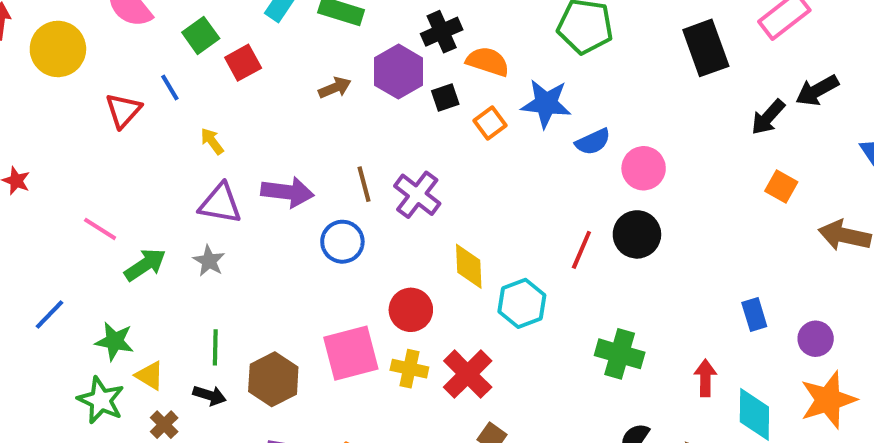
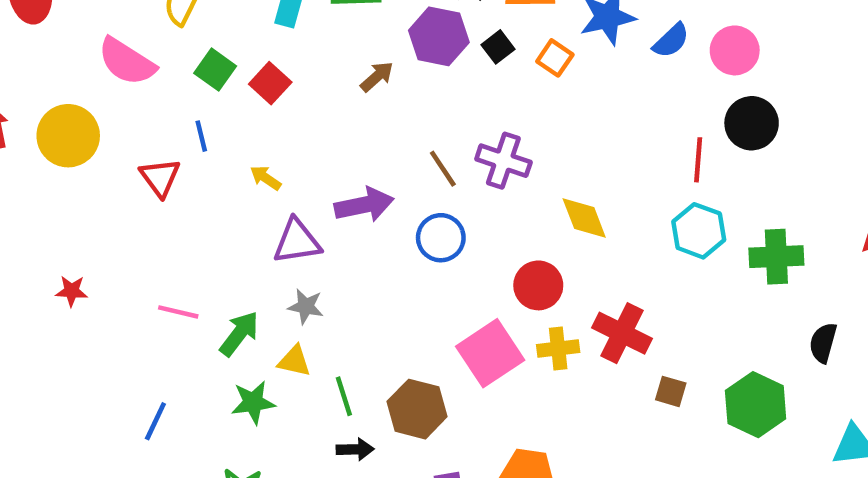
blue line: (170, 87) -> (201, 136), turned 36
cyan hexagon: (522, 303) -> (699, 231), moved
green star: (114, 341) -> (253, 402), moved
yellow triangle: (150, 375) -> (294, 361), moved

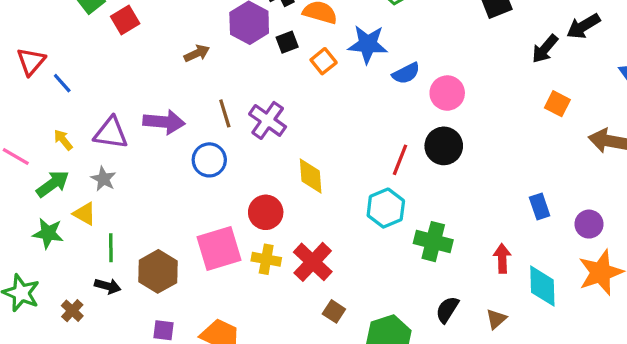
brown arrow: (377, 77) -> (197, 53), moved
blue line: (201, 136) -> (62, 83), moved, turned -45
yellow arrow: (266, 178) -> (63, 140), moved

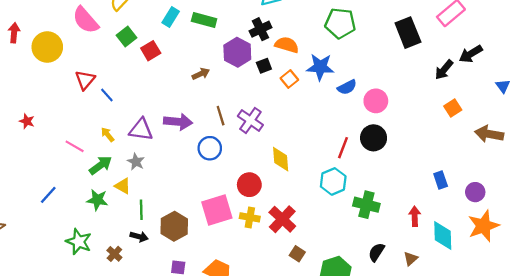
orange square: (557, 104) -> (453, 108), turned 30

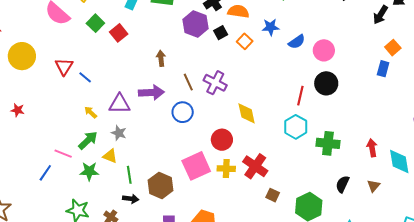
yellow circle: (47, 47) -> (22, 56), moved
blue star: (320, 67) -> (271, 27), size x0.7
brown arrow: (201, 74) -> (161, 58), moved, turned -63
pink line: (75, 146) -> (63, 154), moved
blue rectangle: (441, 180) -> (383, 69), moved, turned 42

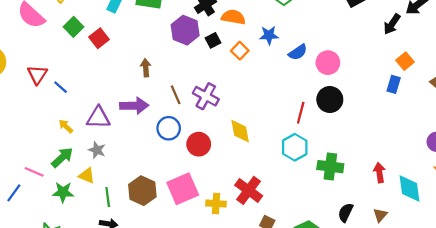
red circle: (222, 140) -> (199, 144), moved
yellow cross: (226, 169) -> (216, 204), moved
brown hexagon: (160, 185) -> (142, 191), moved

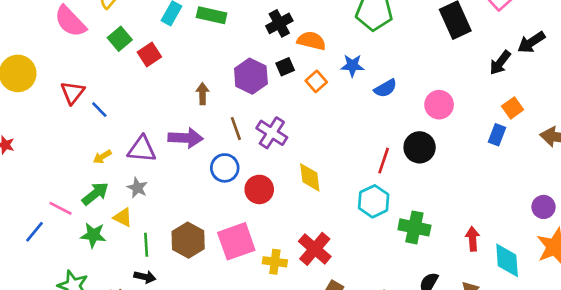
purple hexagon: (185, 30) -> (251, 76), moved
pink circle: (328, 63) -> (439, 105), moved
yellow arrow: (66, 126) -> (102, 157), turned -80

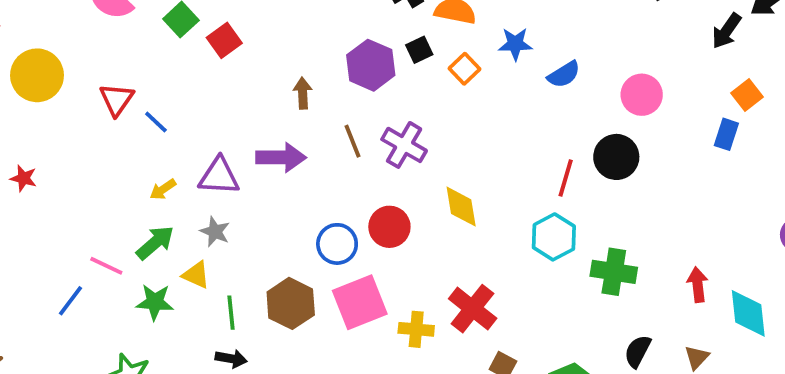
blue circle: (225, 168) -> (337, 244), moved

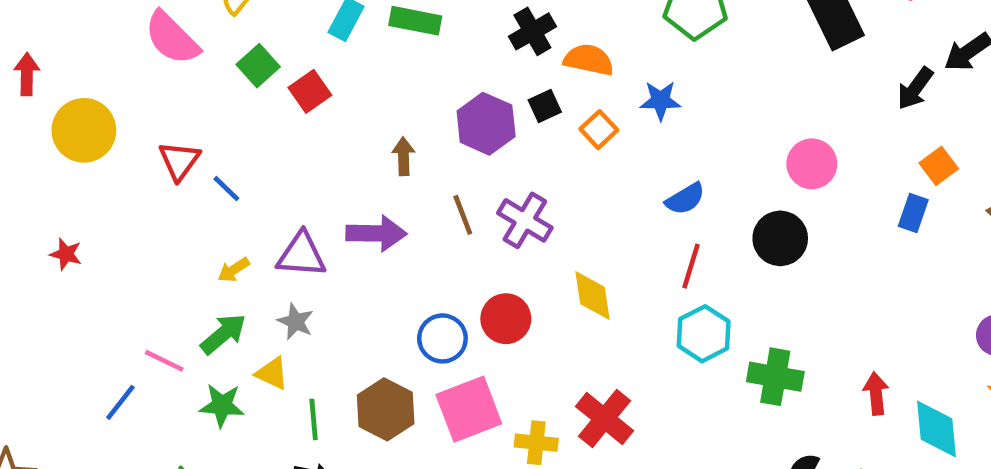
blue semicircle: (564, 74) -> (685, 199), moved
red line: (566, 178) -> (691, 266), moved

